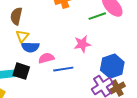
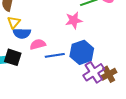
pink star: (82, 44) -> (74, 20), moved
blue hexagon: (112, 66) -> (82, 52), moved

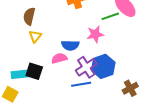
blue semicircle: (22, 33) -> (70, 45), moved
blue line: (55, 55) -> (81, 84), moved
purple cross: (94, 72) -> (86, 67), moved

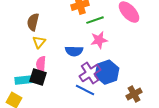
green line: (110, 16) -> (95, 20), moved
pink semicircle: (59, 58) -> (41, 64), moved, turned -70
blue line: (81, 84) -> (85, 90), turned 36

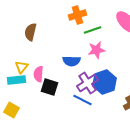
yellow triangle: (39, 42) -> (21, 67), moved
black square: (38, 77) -> (49, 87), moved
cyan rectangle: (24, 80) -> (16, 80), moved

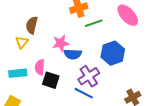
pink star: (96, 50) -> (61, 43), moved
yellow triangle: (21, 67) -> (22, 42), moved
blue hexagon: (104, 82) -> (113, 53), moved

